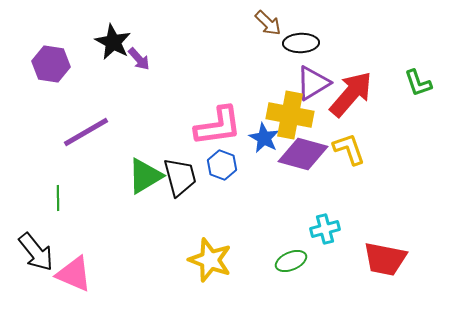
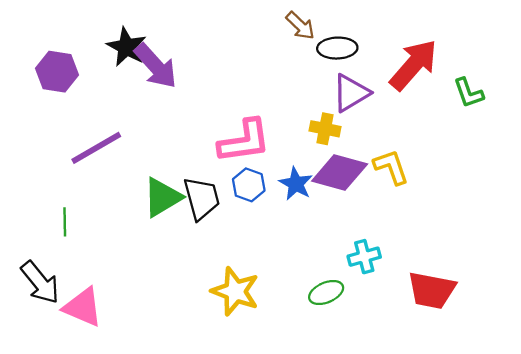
purple arrow: (139, 59) -> (156, 66), size x1.8
red arrow: (351, 94) -> (414, 65), moved
yellow cross: (290, 115) -> (325, 129), size x0.6
blue star: (264, 138) -> (296, 184), moved

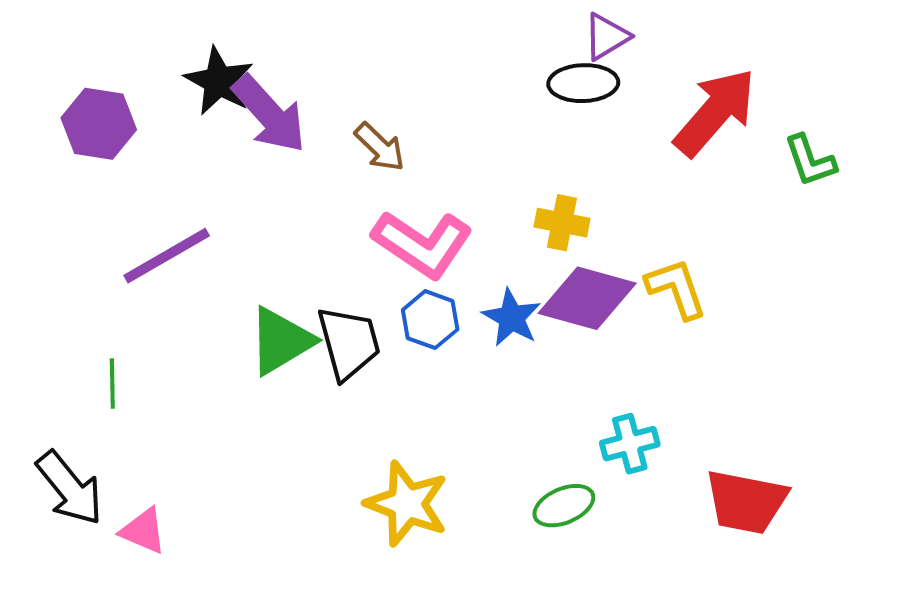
brown arrow: (300, 26) -> (380, 147), moved
purple triangle: (351, 93) -> (607, 37), moved, size x0.7
pink L-shape: (244, 141) -> (422, 244), turned 42
pink triangle: (83, 307) -> (143, 531), size x0.7

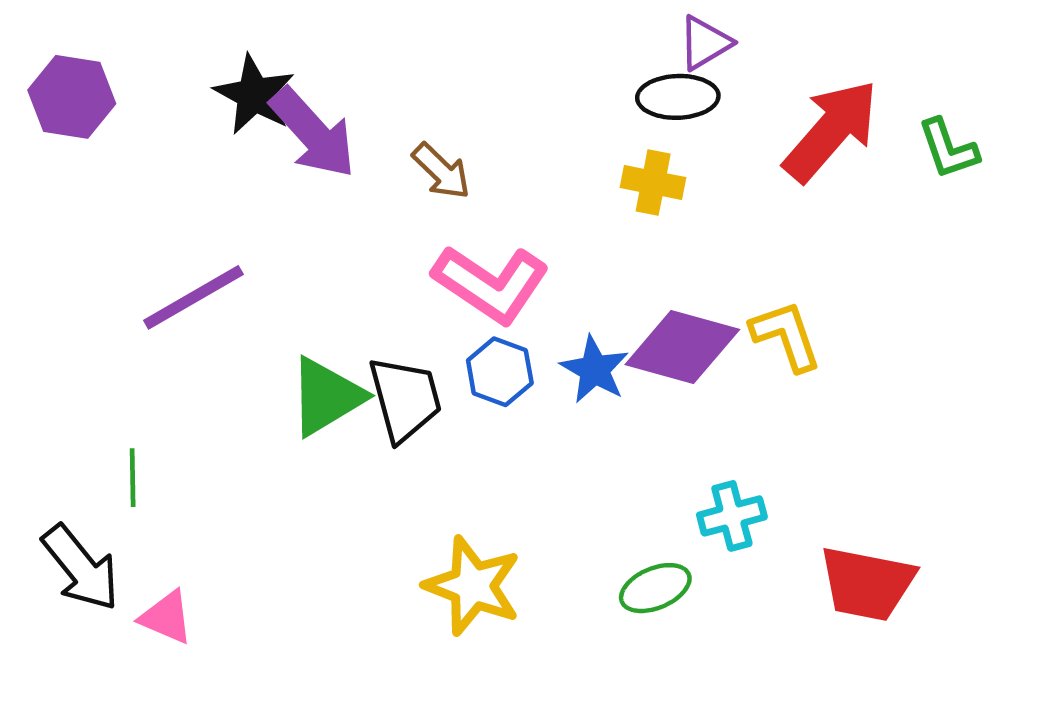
purple hexagon: (99, 124) -> (72, 97), moved
green L-shape: (810, 161) -> (948, 149), moved
yellow cross: (562, 223) -> (653, 183), moved
green line: (112, 384) -> (133, 478), moved

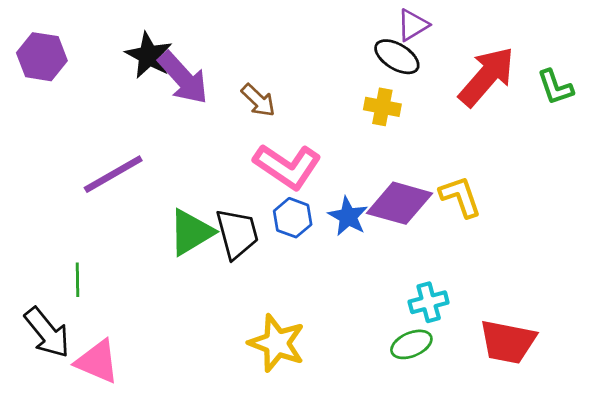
black ellipse: (678, 97) -> (397, 57), turned 33
green ellipse: (655, 588) -> (411, 344), moved
pink triangle: (166, 617) -> (97, 362), size x1.4

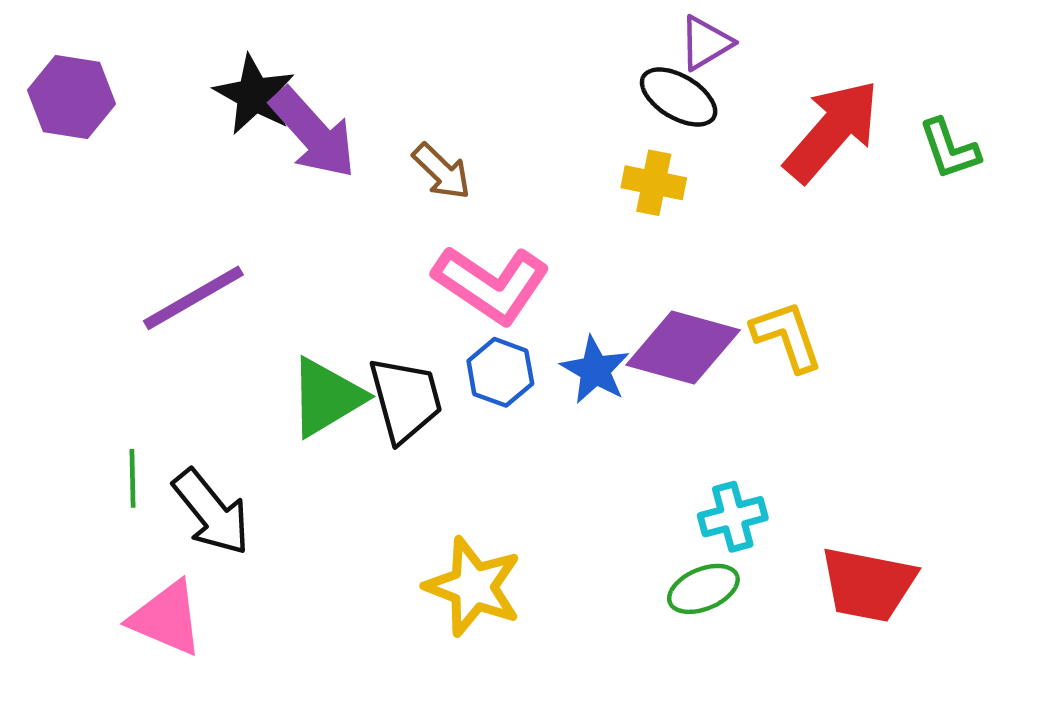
black arrow: (47, 333) -> (211, 512), moved

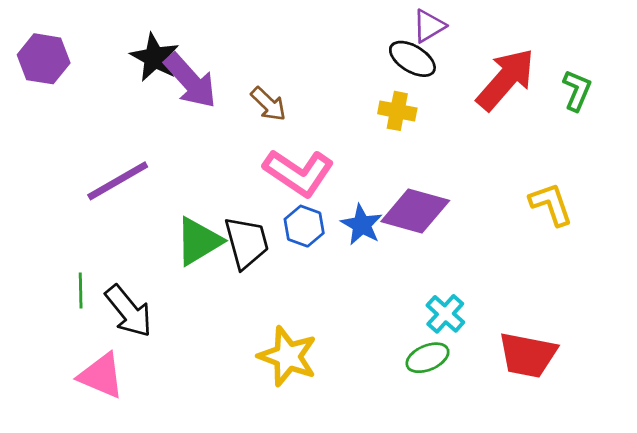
green L-shape: (949, 149) -> (577, 90), turned -138
yellow L-shape: (787, 336) -> (551, 204), moved
cyan cross: (733, 517) -> (445, 314), turned -33

